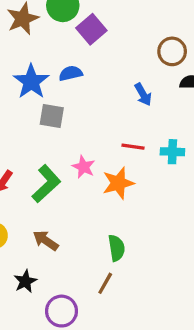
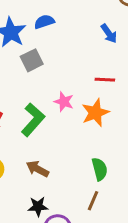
gray square: (52, 116) -> (32, 60), turned -30
black star: (25, 281) -> (38, 206), moved, turned 30

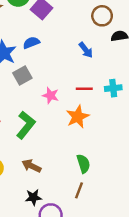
pink star: (64, 102) -> (51, 95), moved

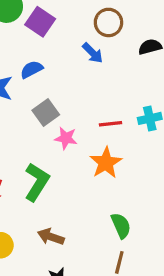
brown circle: (102, 16) -> (108, 22), moved
blue arrow: (86, 50) -> (93, 53), moved
gray square: (22, 76) -> (46, 113), moved

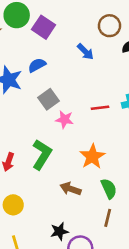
brown circle: (108, 22) -> (109, 26), moved
orange star: (106, 163) -> (92, 157), moved
brown arrow: (51, 237) -> (70, 189), moved

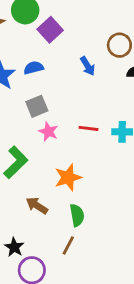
black star: (59, 231) -> (14, 247), turned 30

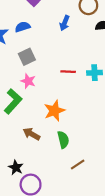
blue arrow: (88, 66) -> (65, 23), turned 56
pink star: (48, 132) -> (28, 81), moved
brown line: (68, 245) -> (78, 164), moved, turned 32

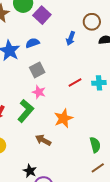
red line: (68, 72) -> (75, 83), turned -32
green semicircle: (63, 140) -> (95, 145), moved
brown line: (78, 164) -> (98, 168), moved

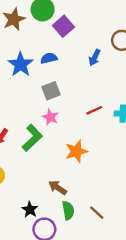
brown arrow: (43, 140) -> (58, 188), moved
green semicircle: (95, 145) -> (68, 210), moved
brown line: (98, 168) -> (97, 213), moved, turned 72

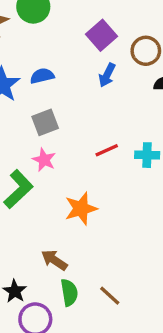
purple square: (63, 26) -> (102, 35), moved

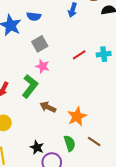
blue semicircle: (42, 76) -> (34, 16), turned -152
orange star: (81, 209) -> (77, 116), moved
brown arrow: (54, 260) -> (48, 107), moved

